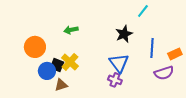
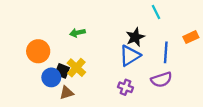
cyan line: (143, 11) -> (156, 12), turned -64
orange rectangle: (175, 54) -> (191, 37), moved
blue triangle: (119, 63) -> (130, 56), moved, turned 35
purple semicircle: (164, 73) -> (161, 80), moved

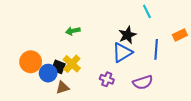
orange circle: (38, 51) -> (31, 62), moved
purple semicircle: (161, 80) -> (143, 82), moved
purple cross: (125, 87) -> (107, 79), moved

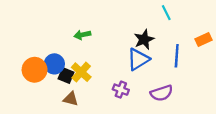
blue circle: (48, 73) -> (54, 64), moved
brown triangle: (63, 87) -> (71, 99), turned 32

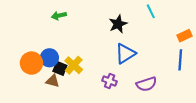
green arrow: (82, 35) -> (59, 16), moved
black star: (144, 39) -> (118, 24), moved
blue line: (177, 56) -> (180, 60), moved
brown triangle: (71, 99) -> (53, 81), moved

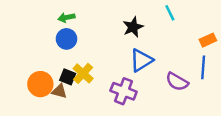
blue circle: (49, 58) -> (66, 39), moved
orange circle: (31, 63) -> (40, 84), moved
purple cross: (110, 81) -> (124, 91), size x1.5
purple semicircle: (146, 84) -> (177, 82), moved, turned 48

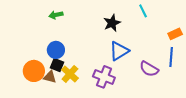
blue circle: (66, 39) -> (56, 50), moved
yellow cross: (83, 73) -> (70, 74), moved

